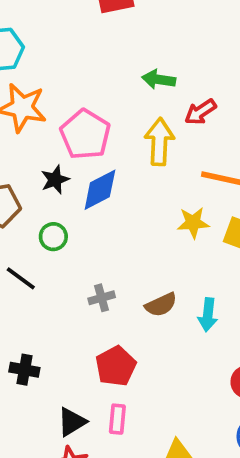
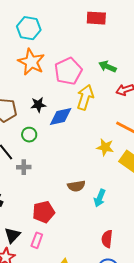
pink pentagon: (85, 134) -> (68, 71), moved
yellow arrow: (159, 142) -> (85, 97), moved
gray cross: (102, 298) -> (24, 167), moved
black triangle: (72, 422) -> (12, 235), turned -30

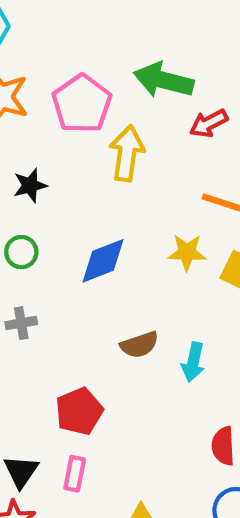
green arrow: (107, 67) -> (164, 80), size x1.5
blue diamond: (61, 116) -> (103, 261), moved

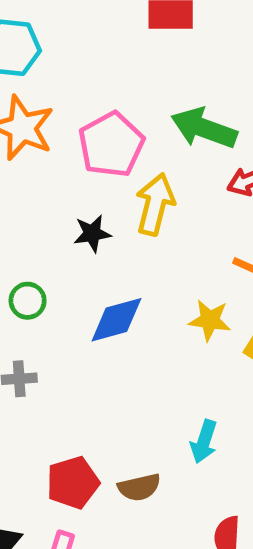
black star: (30, 185) -> (92, 233), moved
brown semicircle: (139, 345) -> (139, 487), moved

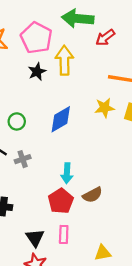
black star: (92, 233) -> (37, 72), moved
cyan arrow: (204, 442) -> (67, 173), moved

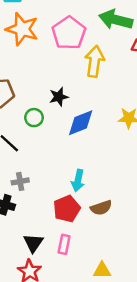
black star: (37, 72) -> (59, 97), moved
gray cross: (23, 159) -> (20, 181), moved

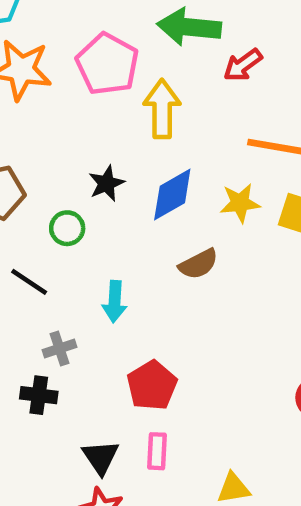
blue diamond: (81, 123) -> (172, 195), moved
cyan arrow: (78, 181) -> (115, 302), moved
brown semicircle: (101, 208) -> (198, 264), moved

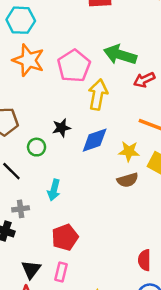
brown semicircle: (198, 264) -> (128, 180), moved

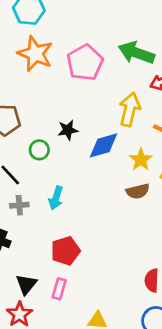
yellow arrow: (98, 95) -> (130, 109), moved
yellow star: (129, 151) -> (141, 160), turned 30
gray cross: (21, 209) -> (19, 205), moved

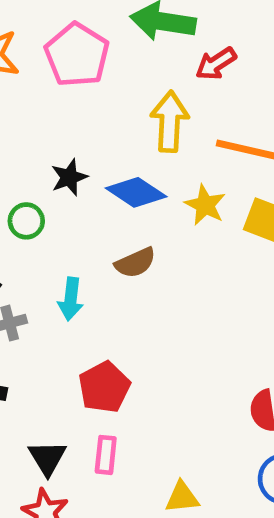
blue diamond: (104, 145) -> (136, 192), turned 60
brown semicircle: (138, 191) -> (135, 263), moved

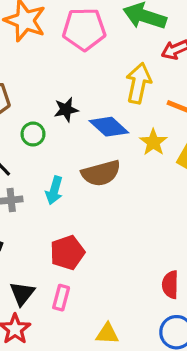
pink pentagon: (77, 55) -> (84, 29), turned 30
brown semicircle: (135, 263) -> (101, 173), size x1.4

